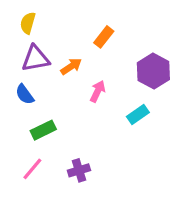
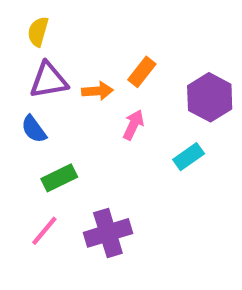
orange rectangle: (104, 37) -> (142, 72), moved
orange arrow: (71, 66) -> (97, 91), turned 30
purple cross: (79, 170) -> (108, 233), size x1.5

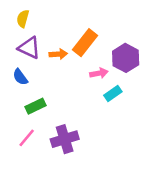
orange rectangle: (142, 72) -> (85, 43), size x1.5
purple triangle: (49, 80) -> (29, 48), turned 35
pink arrow: (133, 125) -> (99, 73), moved, turned 54

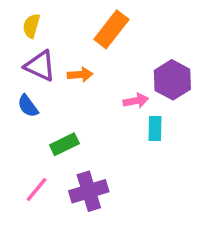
orange rectangle: (85, 43) -> (111, 29), moved
cyan rectangle: (113, 93) -> (155, 129), turned -54
green rectangle: (36, 106) -> (64, 144), moved

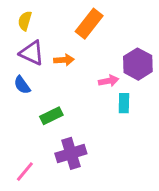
pink line: (37, 190) -> (25, 172), moved

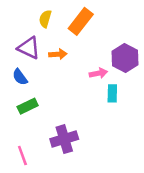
yellow semicircle: (25, 21) -> (45, 19), moved
green rectangle: (51, 116) -> (28, 106), moved
pink line: (25, 172) -> (22, 155), turned -60

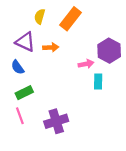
pink line: (22, 155) -> (20, 116), moved

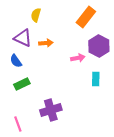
orange rectangle: (71, 19) -> (86, 17), moved
cyan rectangle: (98, 82) -> (96, 79), moved
pink line: (20, 116) -> (18, 124), moved

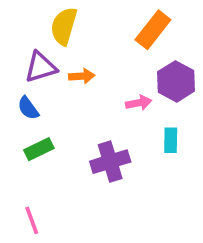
yellow semicircle: (36, 15) -> (64, 26), size x1.5
purple triangle: (23, 38) -> (41, 67), turned -42
purple cross: (51, 110) -> (110, 162), moved

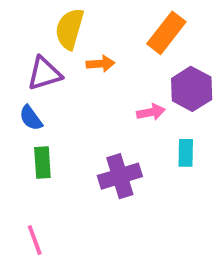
orange arrow: (82, 76) -> (101, 64), moved
green rectangle: (39, 149) -> (42, 163), turned -68

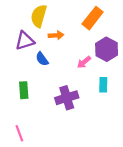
pink arrow: (151, 112) -> (84, 62), turned 152
blue semicircle: (31, 118) -> (42, 59), moved

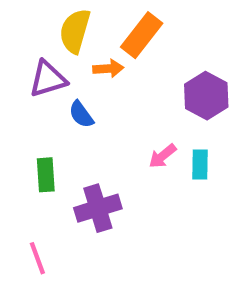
orange rectangle: (93, 18) -> (142, 35), moved
pink arrow: (84, 62) -> (162, 156), moved
purple cross: (67, 98) -> (98, 208), moved

